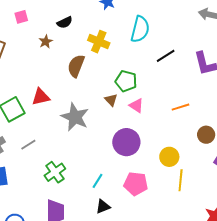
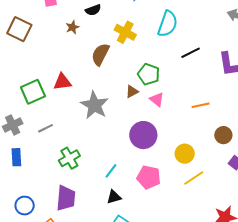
brown triangle: (111, 100) -> (132, 92), turned 40
yellow line: (181, 180) -> (194, 178), turned 45

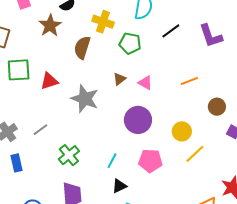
brown star: (72, 27) -> (50, 25), size x1.6
green pentagon: (149, 74) -> (130, 43), moved
green square: (33, 92) -> (19, 70), moved, turned 30

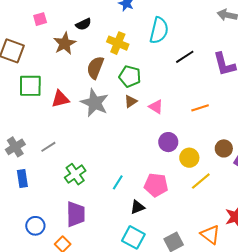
green pentagon: (130, 43) -> (130, 76), moved
gray star: (85, 99) -> (95, 103), moved
brown circle: (217, 107) -> (224, 148), moved
purple circle: (138, 120) -> (168, 142), moved, size x0.7
black triangle: (119, 186) -> (137, 207), moved

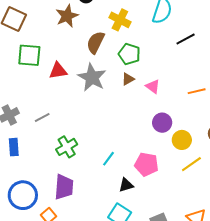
blue circle: (35, 226) -> (23, 195), size x1.5

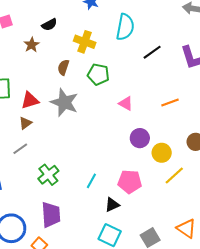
brown star: (67, 16) -> (32, 45), size x0.7
brown semicircle: (96, 42) -> (63, 67), size x0.7
brown triangle: (128, 79) -> (25, 123), moved

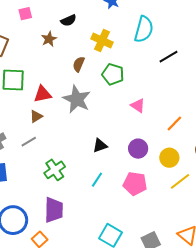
orange line: (170, 102) -> (174, 124), moved, turned -30
purple circle: (140, 138) -> (138, 149), moved
black triangle: (112, 205) -> (100, 146), moved

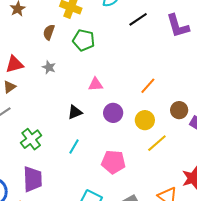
gray star: (77, 99) -> (49, 67), size x0.5
pink triangle: (138, 106) -> (96, 84), moved, turned -35
pink pentagon: (135, 184) -> (113, 162), moved

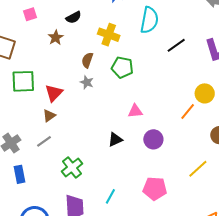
red triangle: (15, 64) -> (54, 93), turned -30
gray star: (49, 67) -> (87, 82), moved
yellow circle: (145, 120) -> (205, 93), moved
cyan line: (74, 146) -> (110, 196), moved

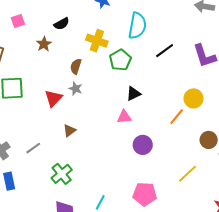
green pentagon: (122, 67) -> (120, 60), moved, turned 30
red triangle: (54, 93) -> (53, 98), moved
brown triangle: (49, 116) -> (69, 131), moved
black triangle: (115, 140) -> (133, 94), moved

